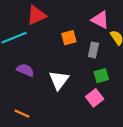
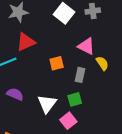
green square: (101, 76) -> (75, 99), moved
pink square: (95, 98) -> (68, 121), moved

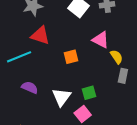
red triangle: (26, 42) -> (40, 36), turned 42
gray rectangle: (80, 75) -> (123, 76), moved

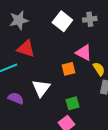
orange square: (71, 57) -> (68, 69), moved
white triangle: (61, 97) -> (41, 88), moved

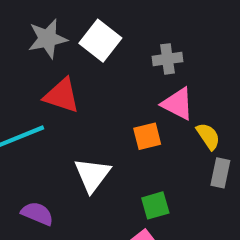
gray cross: (90, 19) -> (167, 59), moved
white square: (62, 21) -> (100, 41), moved
purple semicircle: (16, 98) -> (37, 214), moved

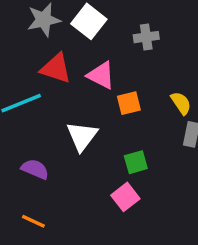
pink triangle: (178, 104) -> (101, 75), moved

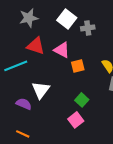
white square: (89, 21) -> (67, 19), moved
white triangle: (82, 136) -> (41, 90), moved
green square: (136, 162) -> (82, 100), turned -32

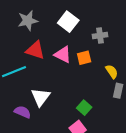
gray cross: (88, 28) -> (100, 35), moved
orange square: (78, 66) -> (84, 58), moved

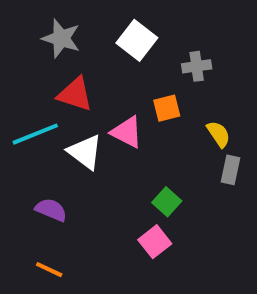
gray star: (28, 21) -> (61, 38), turned 30
pink triangle: (63, 55) -> (127, 132), moved
white triangle: (41, 97) -> (85, 152), moved, turned -30

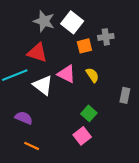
gray star: (61, 38) -> (44, 21), moved
orange square: (167, 108) -> (84, 46), moved
yellow semicircle: (219, 134) -> (92, 75), moved
orange line: (49, 270) -> (32, 146), moved

